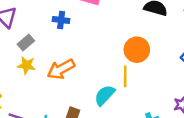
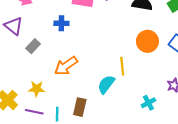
orange circle: (137, 50) -> (147, 41), moved
yellow star: (27, 65) -> (37, 89), moved

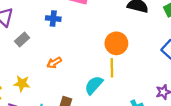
orange circle: (147, 41) -> (116, 43), moved
orange arrow: (66, 66) -> (54, 63), size x0.6

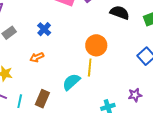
blue cross: (53, 19) -> (44, 29), moved, turned 32

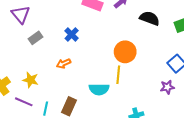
cyan semicircle: (71, 82) -> (99, 89), turned -138
purple star: (135, 95) -> (167, 87), moved

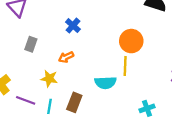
gray rectangle: (35, 38) -> (31, 44), moved, turned -32
yellow star: (31, 80) -> (49, 79), moved

